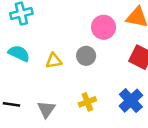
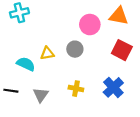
cyan semicircle: (19, 53) -> (26, 64), moved
yellow cross: (87, 102) -> (76, 89), turned 32

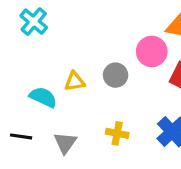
cyan cross: (19, 13) -> (34, 22), turned -36
pink circle: (90, 25) -> (152, 51), moved

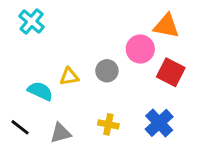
black line: (21, 136) -> (20, 127), turned 30
gray triangle: (65, 143) -> (61, 133), turned 40

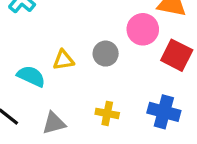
blue cross: (159, 123) -> (164, 112), turned -32

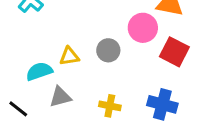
cyan semicircle: (31, 76) -> (39, 71), turned -44
gray triangle: (54, 123) -> (60, 97), moved

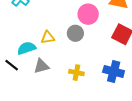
pink circle: (143, 28) -> (88, 14), moved
black line: (18, 109) -> (12, 65), moved

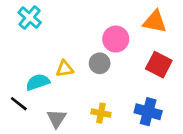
gray triangle: (41, 66) -> (57, 118), moved, turned -42

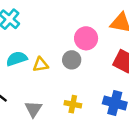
cyan semicircle: (38, 82) -> (17, 59), moved

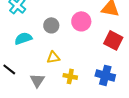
gray circle: (72, 60) -> (51, 25), moved
yellow triangle: (41, 65) -> (53, 57), moved

